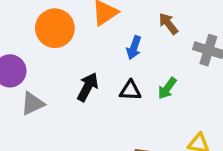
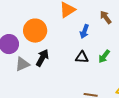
orange circle: (55, 28) -> (35, 31), moved
black arrow: (88, 87) -> (42, 58), moved

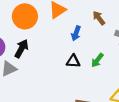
orange circle: (35, 31) -> (25, 16), moved
black arrow: (42, 58) -> (22, 49), moved

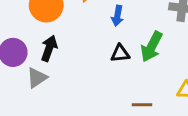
green arrow: (97, 60) -> (152, 47), size x1.5

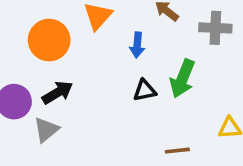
black arrow: (49, 48) -> (58, 93), turned 45

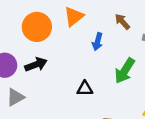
black triangle: (145, 90) -> (85, 89), moved
gray triangle: (46, 130) -> (15, 97), moved

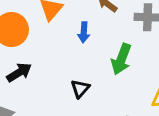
black triangle: (85, 89) -> (80, 89), turned -36

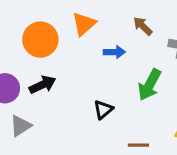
blue arrow: (84, 32) -> (114, 52), turned -102

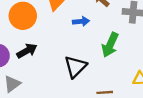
black triangle: (103, 110) -> (75, 67), size x1.5

